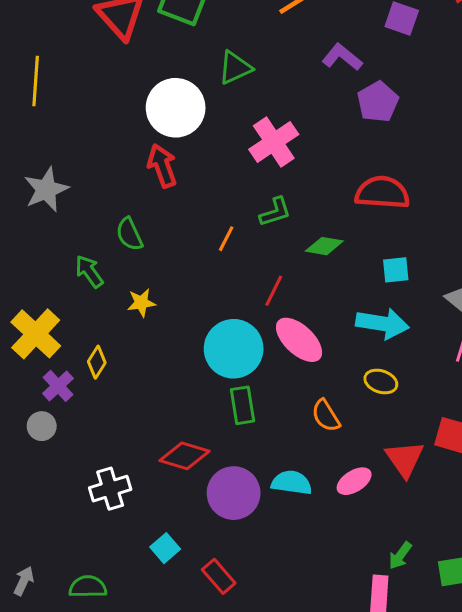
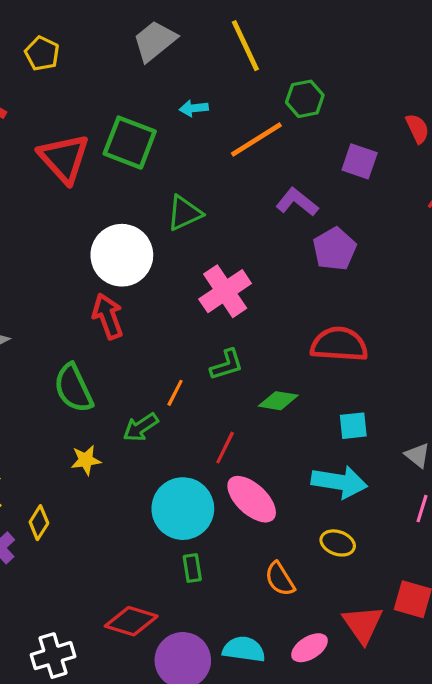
green semicircle: (129, 234) -> (73, 388), size x1.4
green arrow: (89, 271) -> (141, 427), moved, turned -88
green rectangle: (242, 405) -> (192, 568), size x0.7

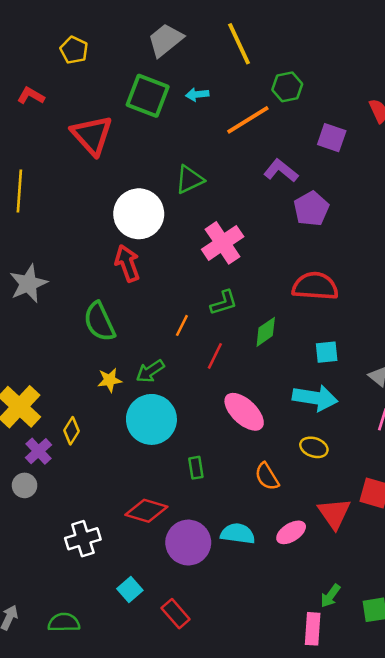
green square: (130, 143) -> (148, 96), moved
green diamond: (278, 401) -> (266, 332), turned -44
green arrow: (141, 427) -> (150, 371), moved
red line: (225, 448) -> (215, 356), moved
cyan circle: (183, 509) -> (151, 419), moved

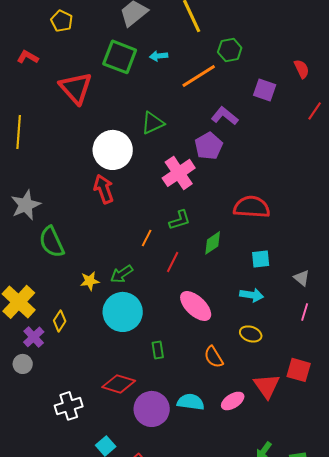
purple pentagon: (311, 209) -> (209, 146), moved
green semicircle: (99, 322) -> (52, 242), moved
cyan arrow: (315, 398) -> (252, 295), size x0.7

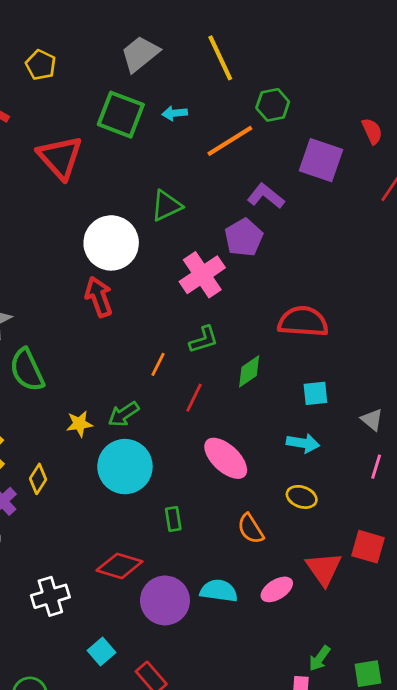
purple square: (265, 90) -> (321, 160), size x1.4

